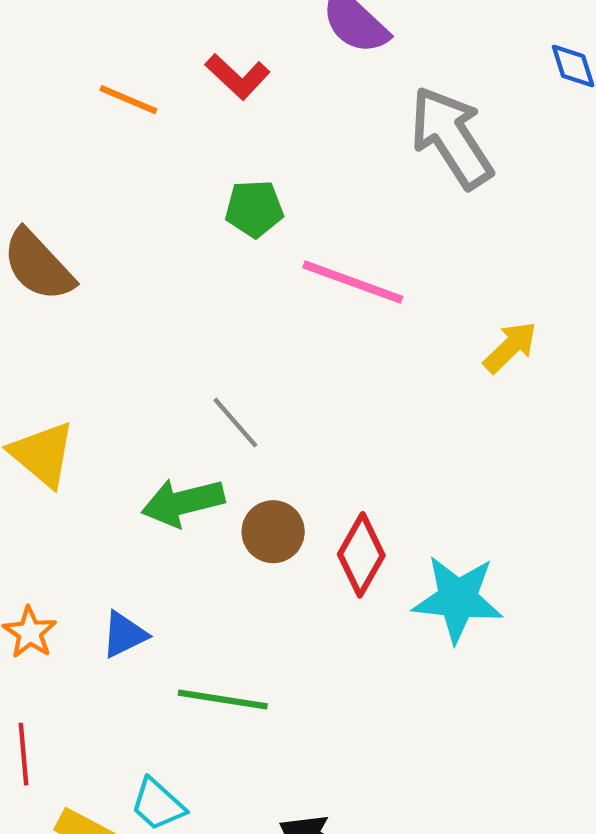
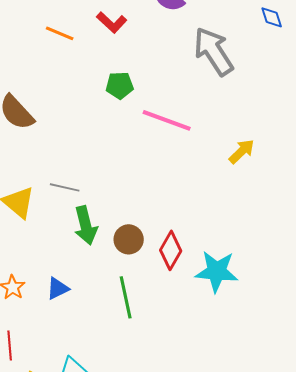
gray line: (235, 423) -> (65, 187), moved, turned -36
green arrow: (183, 502) -> (86, 225), turned -90
green line: (223, 700) -> (126, 297), moved, turned 69

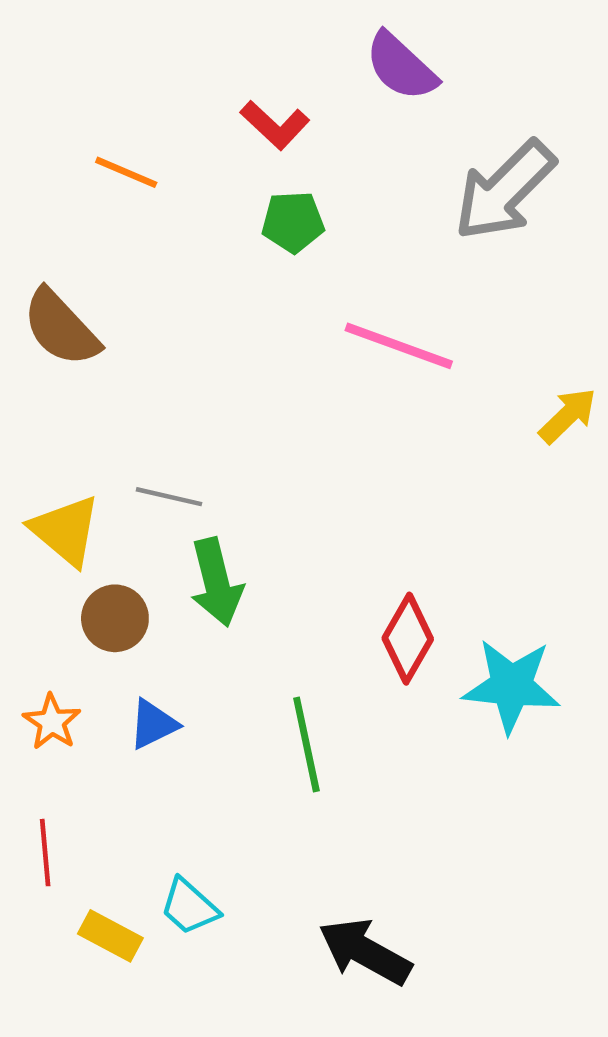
orange line: (60, 33) -> (126, 172), moved
gray arrow: (214, 51) -> (505, 190), turned -102
green pentagon: (120, 85) -> (293, 222), moved
brown circle: (129, 239) -> (115, 618), moved

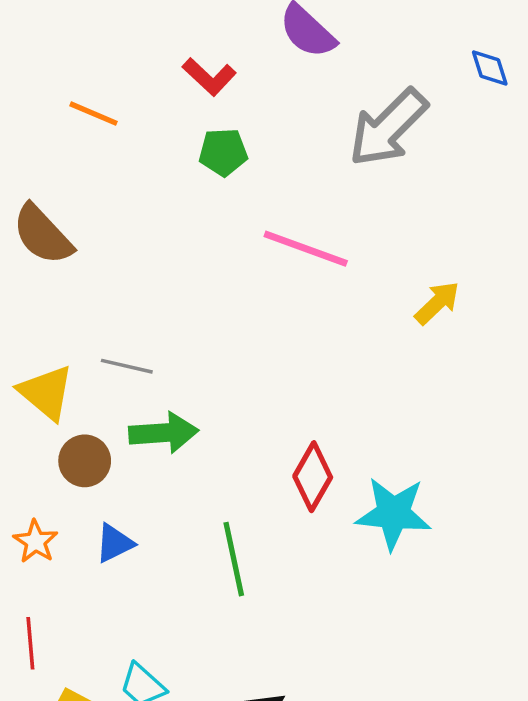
green arrow: (216, 582) -> (164, 433), turned -80

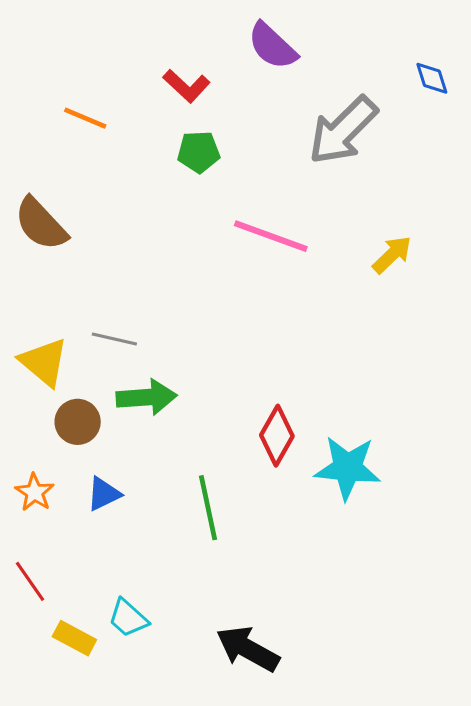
yellow arrow: (437, 303) -> (392, 255), moved
red line: (30, 643) -> (30, 581), turned -30

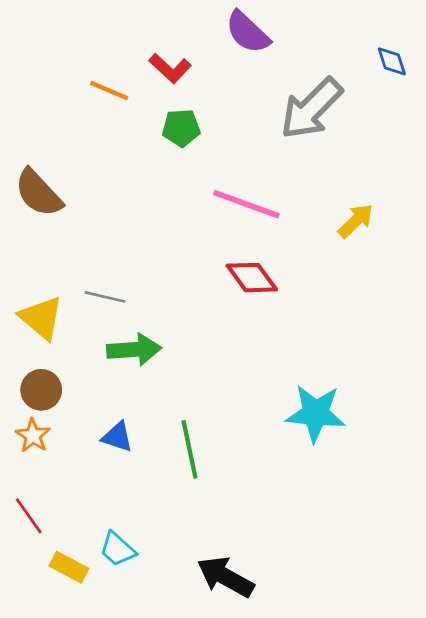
orange line: (85, 118) -> (109, 91), moved
brown circle: (78, 422) -> (41, 390), moved
red diamond: (277, 436) -> (252, 278), moved, turned -66
blue triangle: (104, 494) -> (117, 437), moved, turned 44

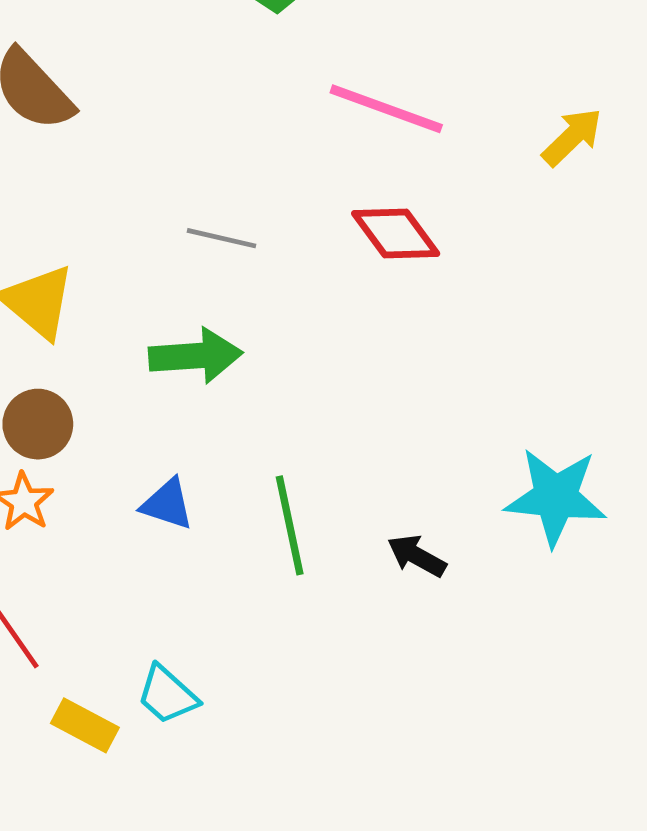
gray line: (105, 297) -> (221, 238), moved
cyan star: (316, 413) -> (556, 497), moved
black arrow: (226, 577) -> (417, 556), moved, size x0.6

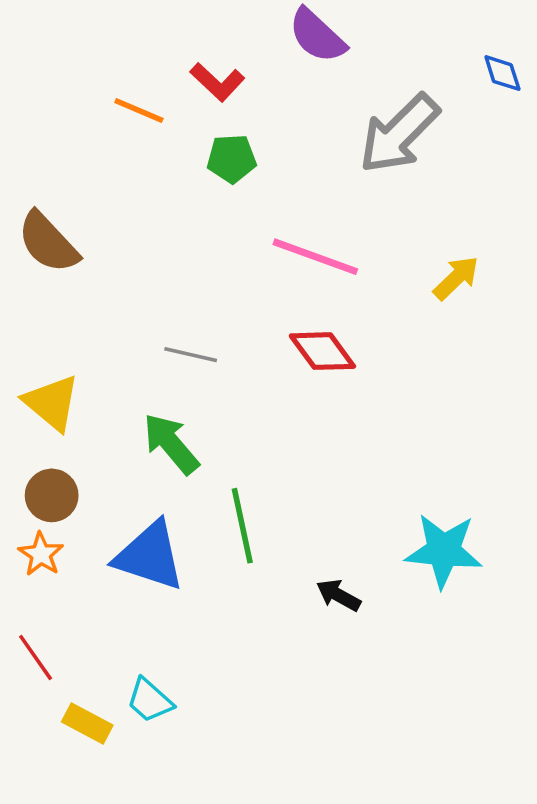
green arrow: (196, 356) -> (171, 444), turned -126
blue triangle: (167, 504) -> (150, 556), size x1.8
green line: (290, 525) -> (242, 526), moved

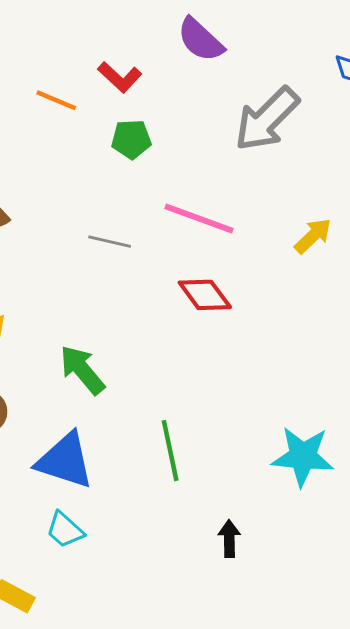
gray line: (191, 355) -> (110, 242), moved
green line: (242, 526) -> (170, 451), moved
black arrow: (339, 595) -> (229, 539), moved, turned 60
cyan trapezoid: (150, 700) -> (65, 530), moved

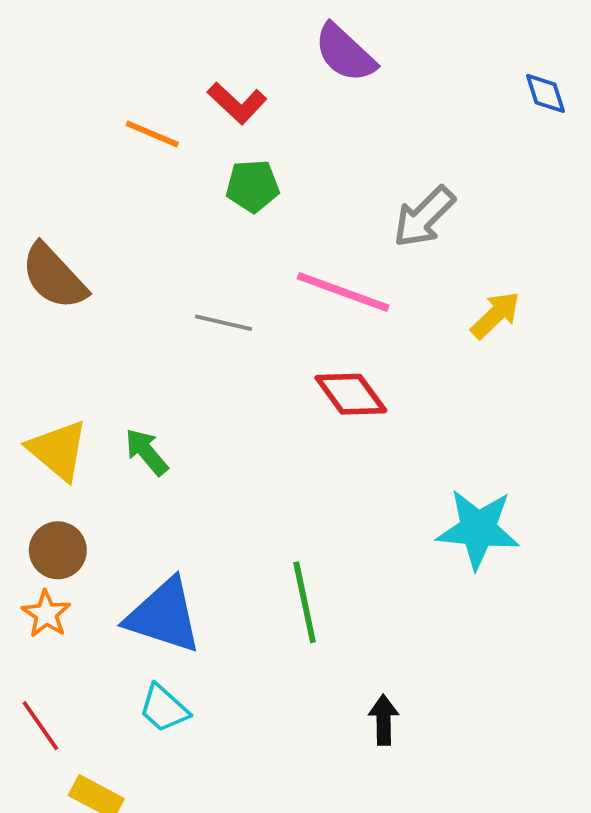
gray arrow: (267, 119) -> (424, 217), moved, size x0.7
green arrow: (82, 370) -> (146, 452), moved, size x0.7
cyan star: (303, 456) -> (478, 529), moved

